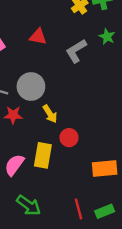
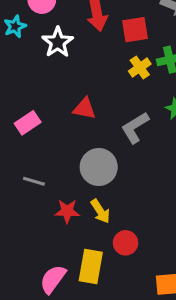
gray circle: (31, 87) -> (99, 167), moved
red star: (13, 115) -> (67, 211), moved

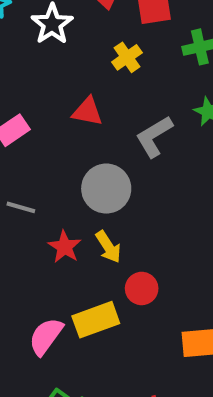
yellow cross: (140, 68) -> (127, 57), moved
red star: (67, 211) -> (65, 247), turned 30
yellow rectangle: (91, 267) -> (96, 320), turned 60

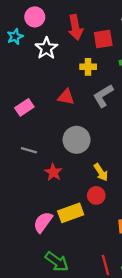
yellow cross: (127, 57) -> (88, 67), turned 35
gray L-shape: (154, 136) -> (103, 96), moved
yellow arrow: (108, 247) -> (101, 172), moved

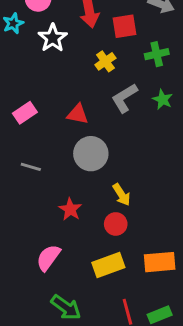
yellow cross: (88, 67) -> (105, 61), turned -35
red triangle: (66, 97) -> (78, 114), moved
red star: (53, 172) -> (70, 209), moved
yellow rectangle: (71, 213) -> (108, 265), moved

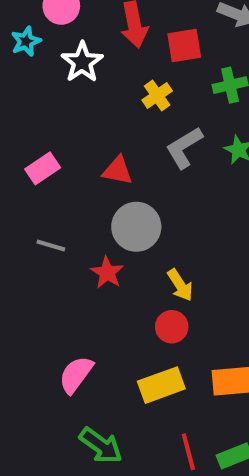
red star: (70, 209) -> (107, 273), moved

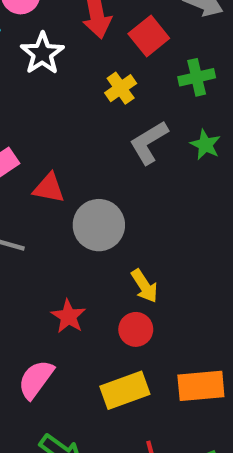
red square: (184, 46) -> (149, 36), turned -30
red triangle: (118, 171) -> (49, 188), moved
red star: (107, 273) -> (68, 316), moved

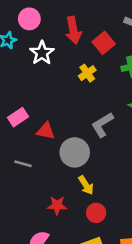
gray L-shape: (149, 142) -> (102, 125), moved
yellow arrow: (144, 286) -> (86, 185), moved
red star: (68, 316) -> (57, 205), turned -30

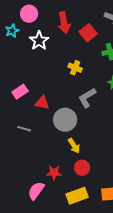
yellow cross: (87, 73) -> (75, 68), moved, turned -32
red star: (57, 205) -> (54, 173), moved

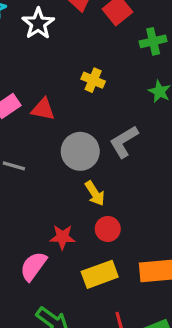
yellow cross: (75, 68) -> (93, 80), moved
gray L-shape: (87, 98) -> (124, 142), moved
red triangle: (42, 103) -> (43, 109), moved

